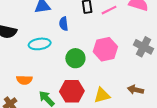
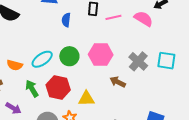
cyan ellipse: (40, 44) -> (42, 59), moved, turned -40
brown arrow: (136, 90) -> (118, 82), moved

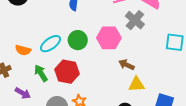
gray cross: (138, 61) -> (135, 20), moved
yellow triangle: (86, 99) -> (136, 84), moved

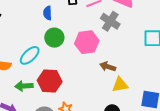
green circle: (78, 40) -> (54, 38), moved
green arrow: (41, 73) -> (24, 86), turned -54

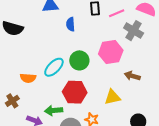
green circle: (54, 38) -> (79, 60), moved
yellow triangle: (120, 85) -> (112, 97), moved
green arrow: (24, 86) -> (54, 110), moved

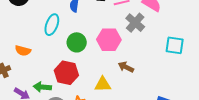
cyan ellipse: (54, 67) -> (52, 25), moved, turned -35

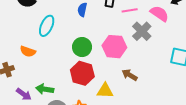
cyan ellipse: (52, 25) -> (47, 26), moved
red hexagon: (66, 73) -> (82, 73), moved

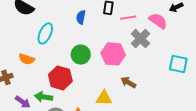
red hexagon: (82, 73) -> (60, 78), moved

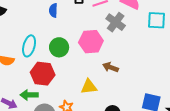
cyan ellipse: (45, 33) -> (29, 46), moved
cyan square: (178, 64) -> (157, 20), moved

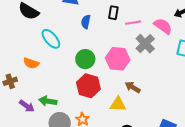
cyan ellipse: (29, 46) -> (51, 39), moved, turned -65
red hexagon: (43, 74) -> (88, 86), moved
yellow triangle: (89, 87) -> (118, 104), moved

